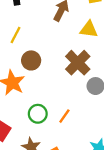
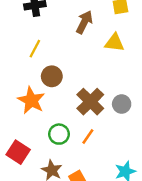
brown cross: (78, 63) -> (90, 102), moved

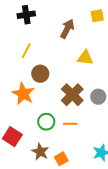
yellow triangle: (114, 43) -> (85, 58), moved
orange line: (88, 137) -> (70, 124), turned 56

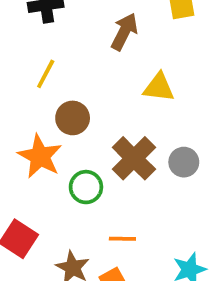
green circle: (46, 122) -> (86, 187), moved
orange line: (70, 124) -> (122, 239), moved

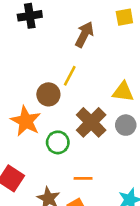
yellow line: (46, 74) -> (70, 76), moved
yellow triangle: (159, 87) -> (123, 92), moved

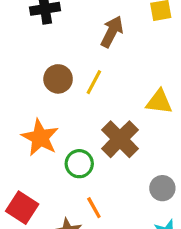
brown circle: (48, 94) -> (58, 79), moved
gray circle: (126, 125) -> (162, 188), moved
orange line: (83, 178) -> (94, 208), moved, turned 60

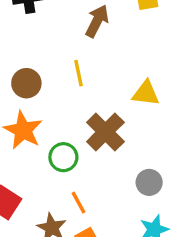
brown circle: (58, 79) -> (26, 83), moved
yellow line: (94, 82) -> (79, 73), turned -40

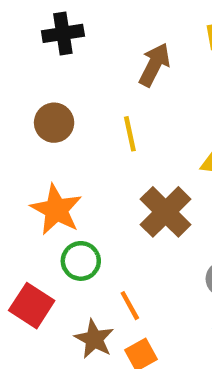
brown circle: (26, 83) -> (54, 123), moved
green circle: (63, 157) -> (81, 261), moved

